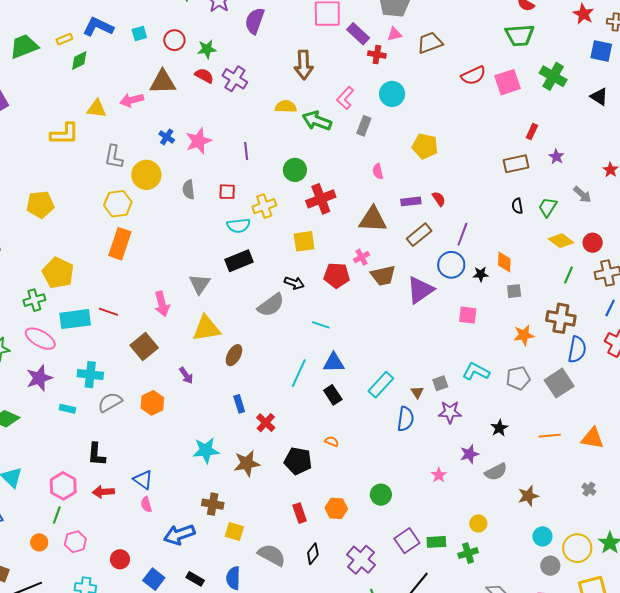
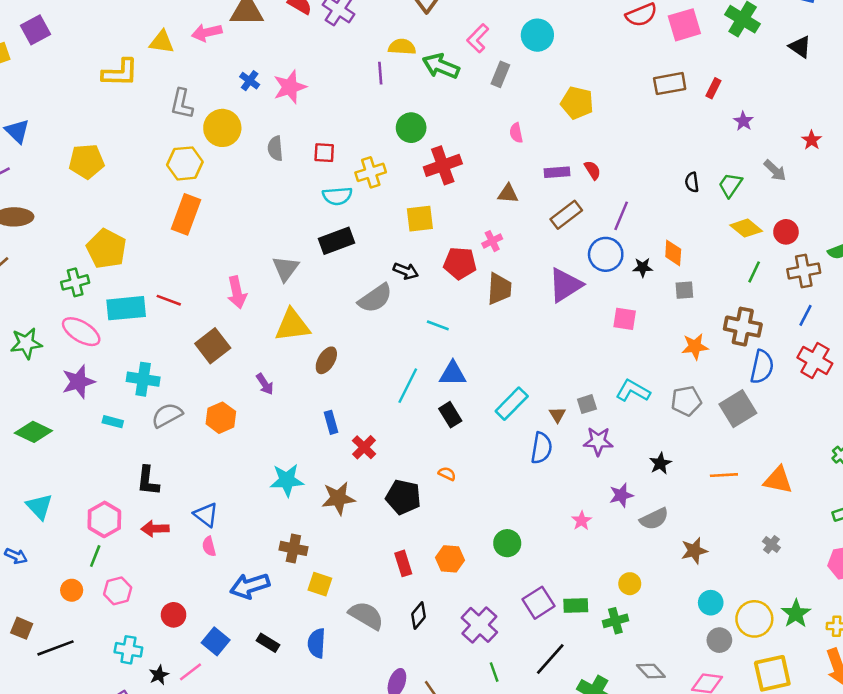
purple line: (246, 151) -> (380, 73), moved
brown rectangle: (516, 164) -> (670, 84), moved
brown triangle: (373, 219) -> (508, 194), size x0.6
brown trapezoid: (383, 276) -> (499, 289), moved, turned -76

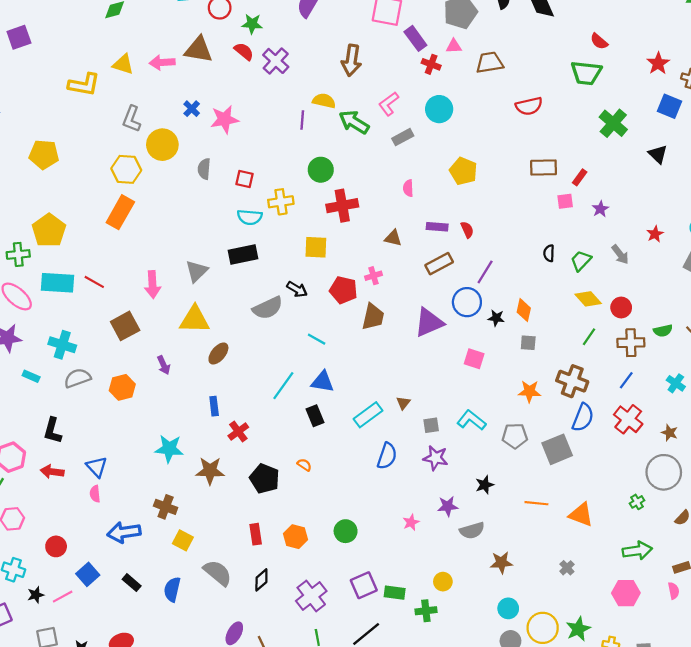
pink square: (684, 25) -> (565, 201), moved, size x0.6
gray rectangle: (500, 74) -> (403, 137), turned 30
brown triangle: (557, 415) -> (403, 403), moved

